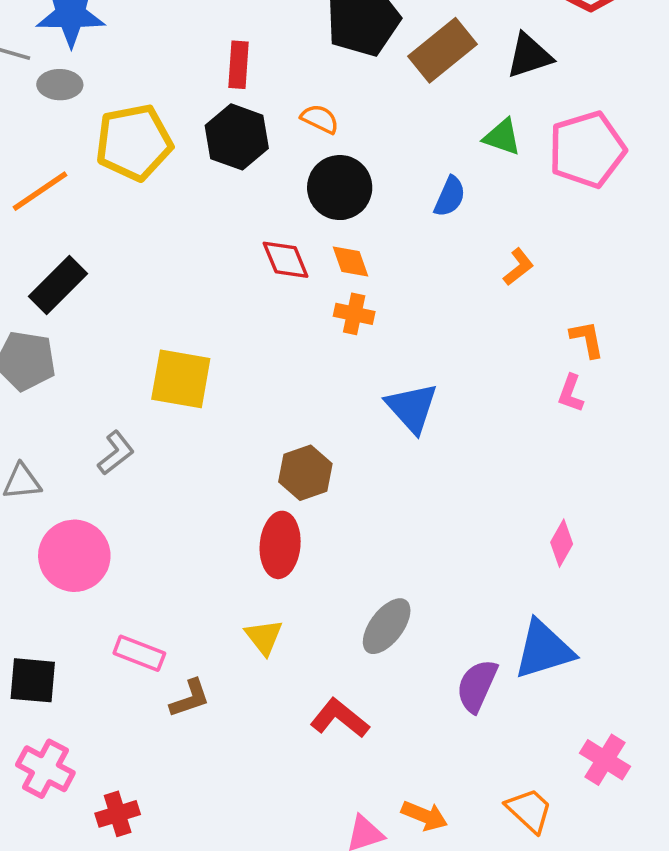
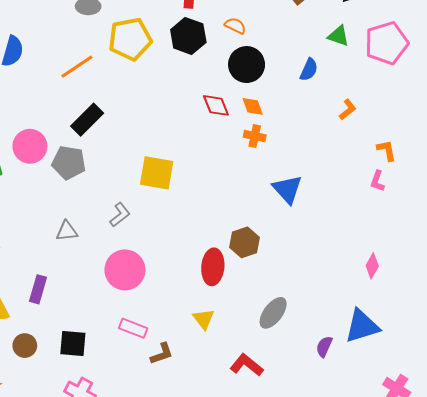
brown hexagon: (305, 473) -> (244, 242), moved
pink circle: (74, 556) -> (125, 270), moved
purple semicircle: (477, 686) -> (324, 347), size x0.7

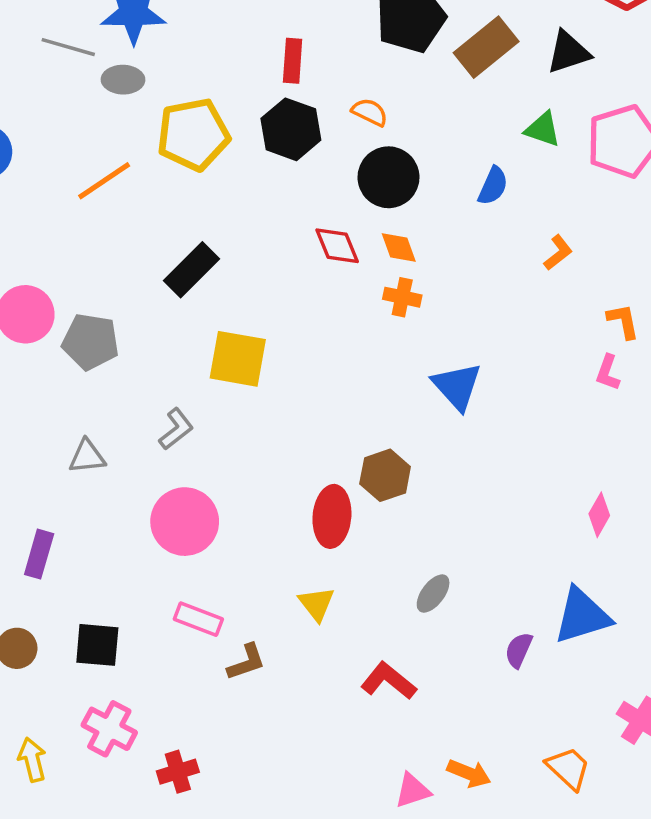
black rectangle: (87, 120) -> (192, 270), moved
gray ellipse: (273, 313) -> (433, 593), size x0.7

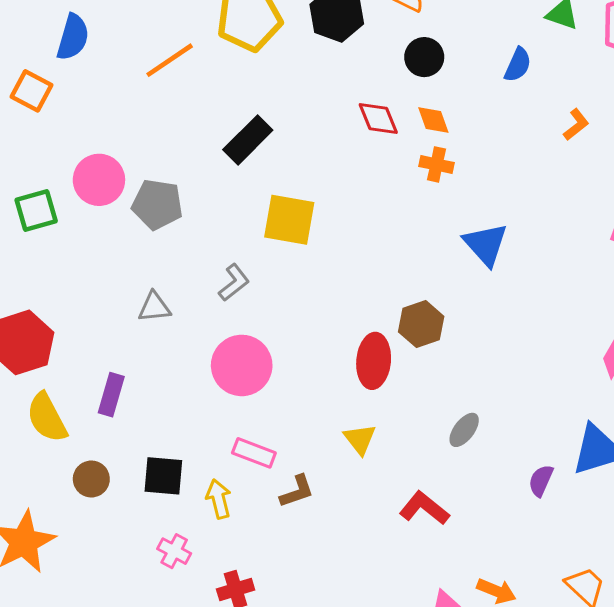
black circle: (389, 177) -> (424, 57), size x0.7
pink cross: (109, 729) -> (174, 551), size x0.7
yellow arrow: (32, 760) -> (219, 499), moved

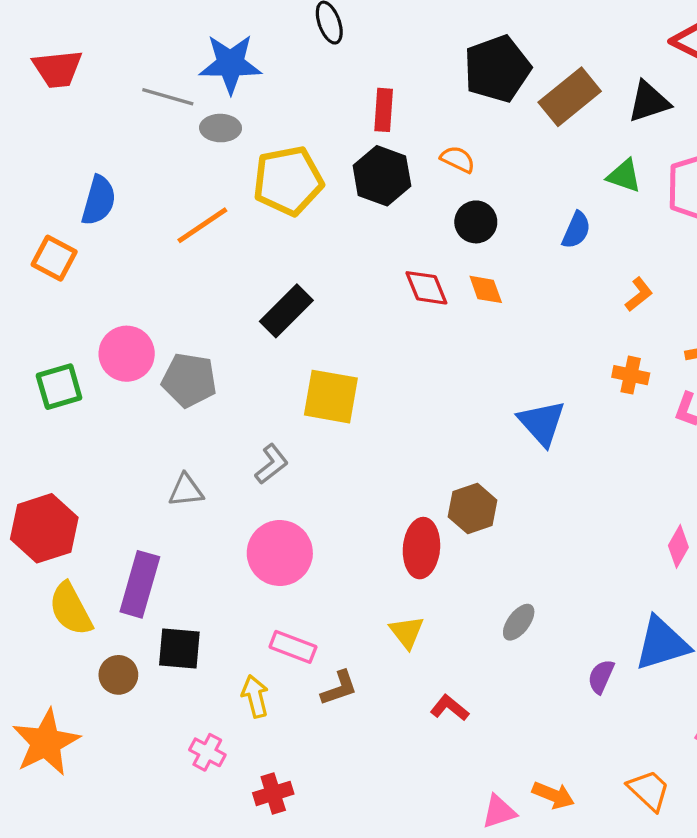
orange cross: (437, 164) -> (631, 375), moved
purple rectangle: (111, 395) -> (140, 584), size x1.4
black square: (163, 476) -> (179, 649), moved
red L-shape: (424, 508) -> (449, 708), moved, size x0.7

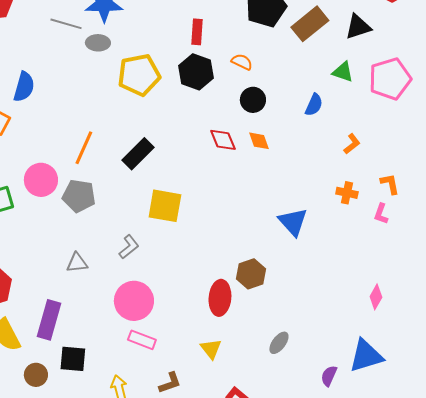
orange line: (202, 225) -> (84, 148), moved, turned -32
pink rectangle: (293, 647) -> (142, 340), moved

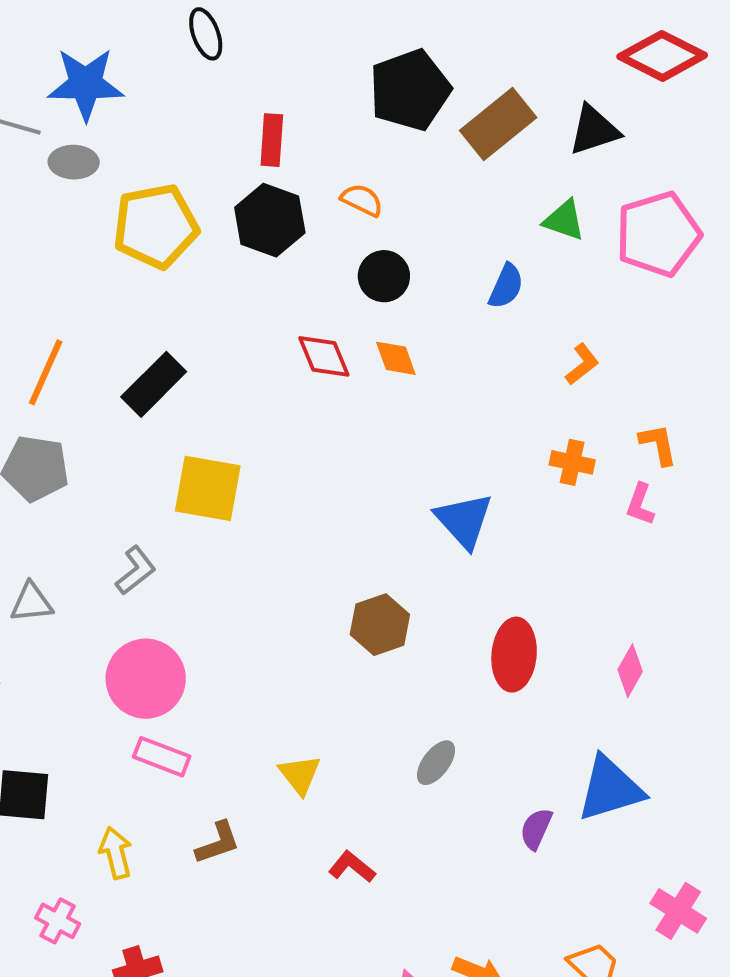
red ellipse: (220, 298) -> (514, 655), moved

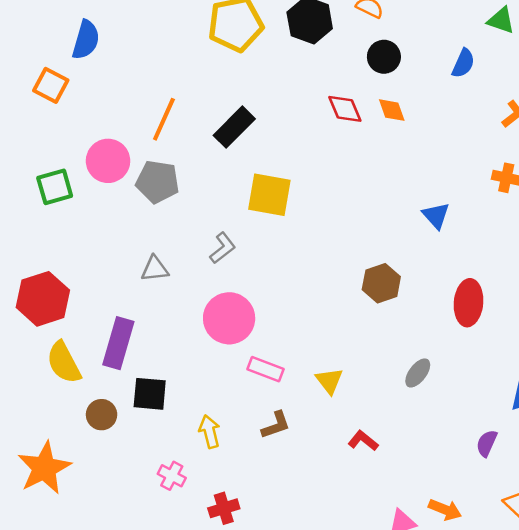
blue triangle: (464, 520) -> (436, 216), size x0.7
pink rectangle: (162, 757) -> (265, 369), moved
purple semicircle: (536, 829) -> (487, 443), moved

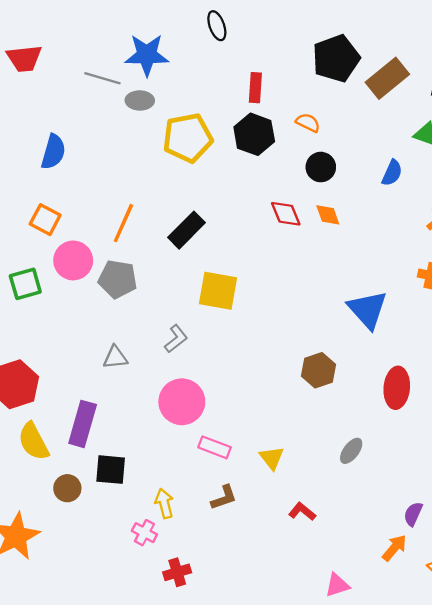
orange square: (51, 85) -> (45, 220), moved
blue triangle: (436, 216) -> (368, 310), size x1.6
pink cross: (172, 476) -> (144, 533), moved
orange arrow: (445, 510) -> (394, 548), moved, turned -72

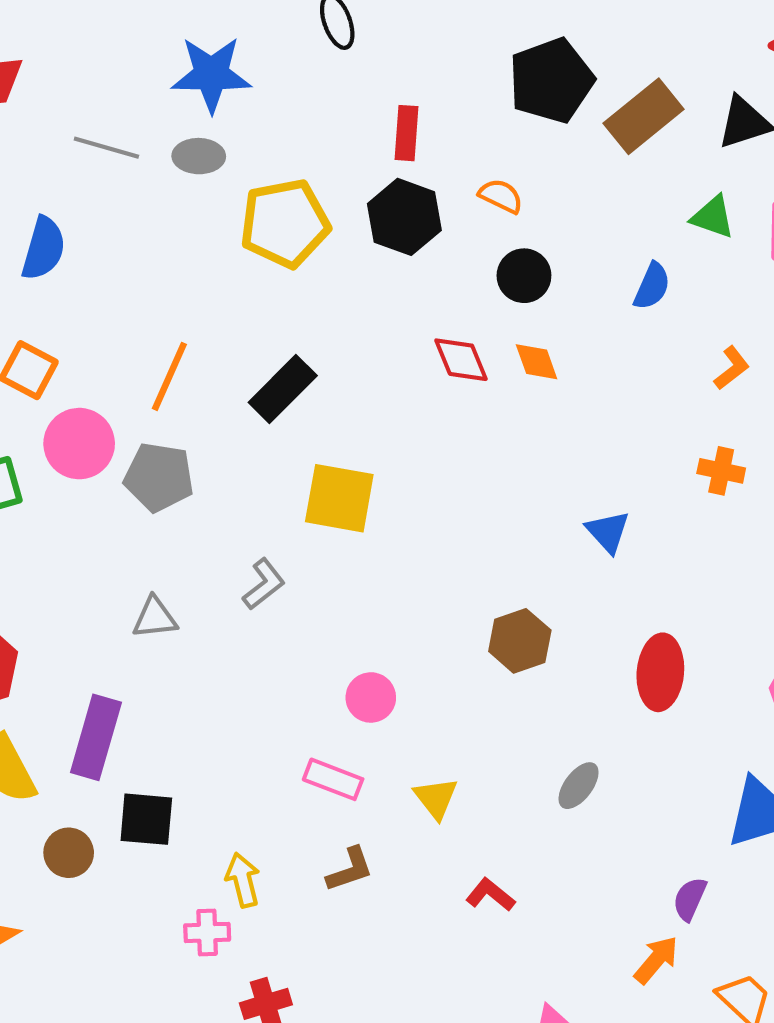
gray line: (102, 78) -> (106, 148), moved
blue triangle: (368, 310) -> (608, 532), size x0.6
pink circle: (182, 402) -> (371, 697), moved, size x0.6
pink cross: (144, 533) -> (207, 932), turned -30

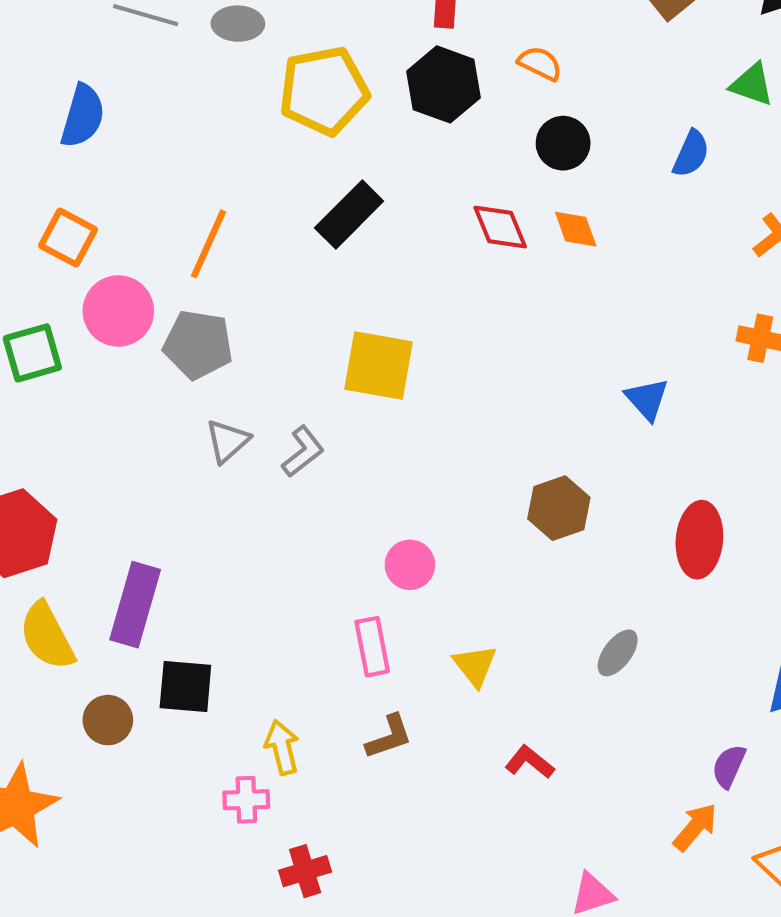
black rectangle: (283, 389) -> (349, 214), moved
gray triangle: (155, 618) -> (227, 441), moved, turned -36
pink rectangle: (333, 779) -> (372, 647), turned 58

